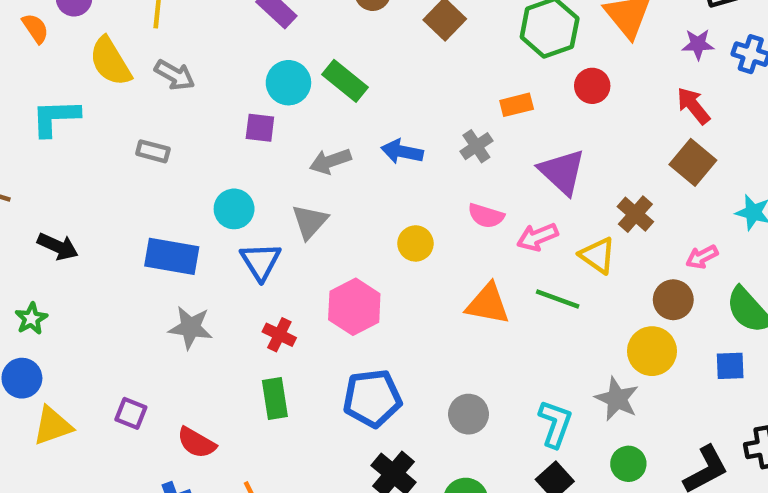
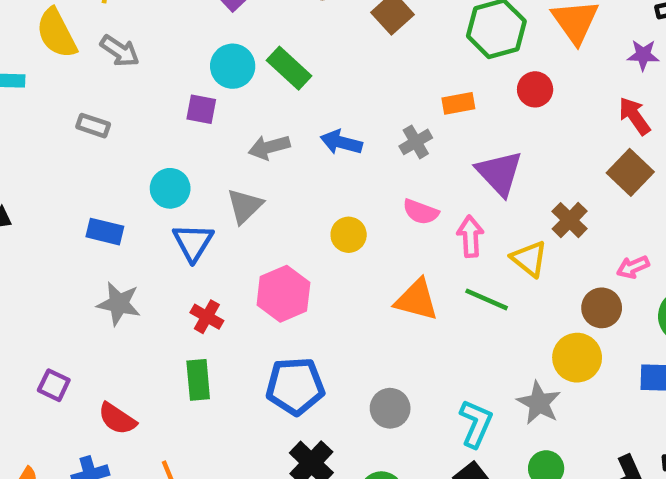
pink arrow: (537, 237) -> (470, 236), turned 105
blue rectangle: (172, 256) -> (105, 232), size x0.7

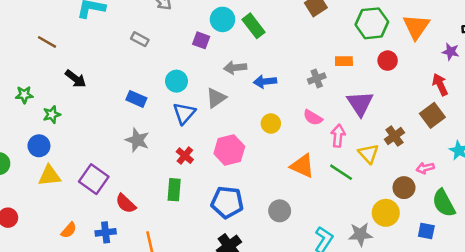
blue arrow: (341, 142) -> (265, 81), moved, turned -30
purple square: (54, 385) -> (94, 179), size x1.6
gray star: (539, 403) -> (360, 234), turned 30
gray circle: (390, 408) -> (280, 211), moved

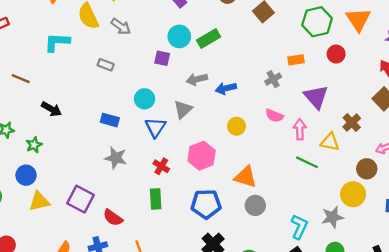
green rectangle: (254, 26) -> (209, 38), turned -75
yellow triangle: (369, 154) -> (330, 142), turned -30
orange triangle: (302, 166) -> (246, 177), moved

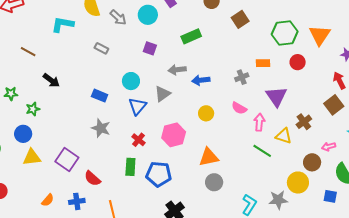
cyan circle: (179, 36) -> (148, 15), moved
orange triangle: (246, 177) -> (209, 157), turned -35
blue pentagon: (206, 204) -> (159, 174), moved

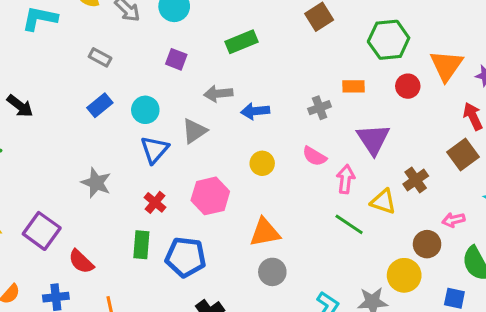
orange triangle: (320, 35) -> (446, 66), moved
blue rectangle: (100, 96) -> (100, 105), moved, turned -63

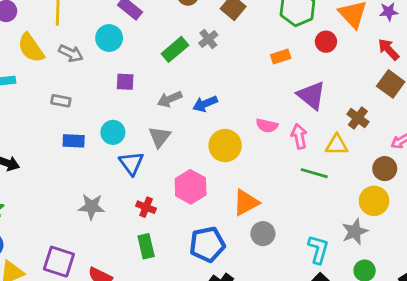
blue rectangle: (100, 105) -> (74, 141), turned 60
gray cross: (320, 108) -> (208, 39), moved
yellow circle: (262, 163) -> (225, 146), size x1.5
blue pentagon: (186, 257) -> (207, 244), moved

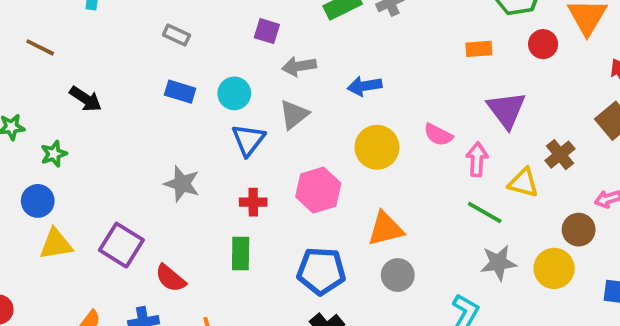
gray arrow: (170, 99) -> (299, 66), moved
red cross: (146, 207) -> (253, 202), turned -36
gray star: (355, 232) -> (498, 263), moved

